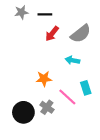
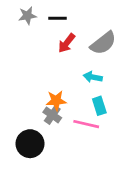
cyan rectangle: (86, 88) -> (99, 106), moved
pink line: (67, 97) -> (86, 124), turned -30
gray cross: (47, 107) -> (52, 115), moved

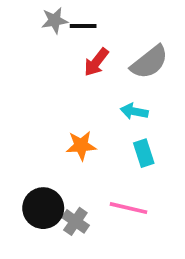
gray star: (27, 16) -> (55, 20), moved
gray cross: (52, 115) -> (75, 221), moved
pink line: (86, 124) -> (129, 208), moved

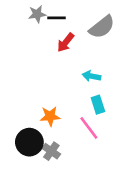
gray semicircle: (149, 62) -> (102, 27), moved
orange star: (81, 146) -> (50, 116), moved
pink line: (129, 208) -> (89, 128), moved, turned 40

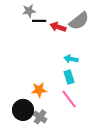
black line: (57, 18) -> (39, 21), moved
red arrow: (66, 43) -> (58, 27), moved, turned 70
cyan rectangle: (98, 105) -> (69, 77), moved

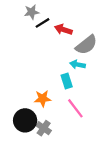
black line: (39, 21) -> (43, 23), turned -32
gray semicircle: (79, 21) -> (86, 45), moved
cyan rectangle: (69, 77) -> (67, 81), moved

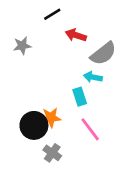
gray star: (32, 12) -> (22, 46), moved
black line: (43, 23) -> (52, 14), moved
black circle: (25, 120) -> (34, 125), moved

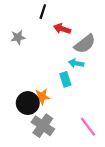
black line: (52, 14) -> (43, 12), turned -40
pink line: (90, 129) -> (88, 127), moved
gray cross: (52, 153) -> (43, 126), size x1.5

